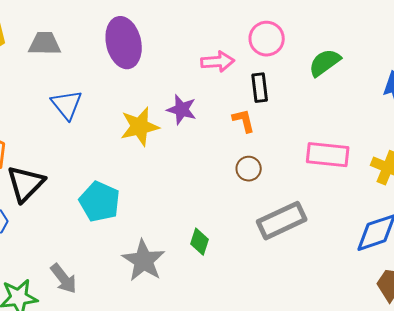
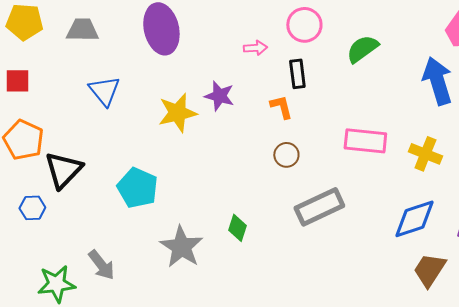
pink arrow: (218, 62) -> (255, 48), size x0.7

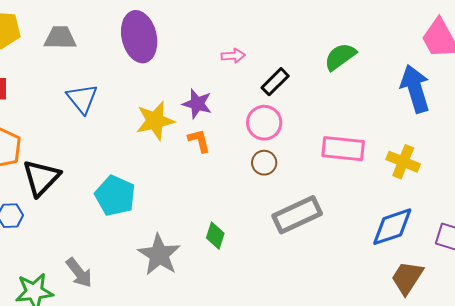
pink circle: (304, 25) -> (264, 123), moved
black rectangle: (297, 74) -> (275, 82), turned 52
orange L-shape: (281, 107) -> (199, 141), moved

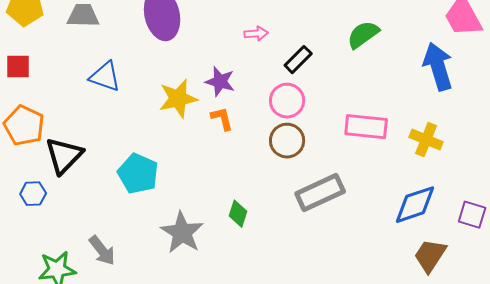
blue triangle: (82, 99) -> (105, 77), turned -32
brown circle: (264, 163) -> (287, 141), size x1.4

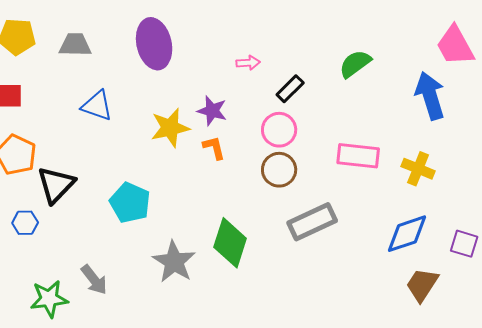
green diamond: (238, 214) -> (230, 243), size x1.8

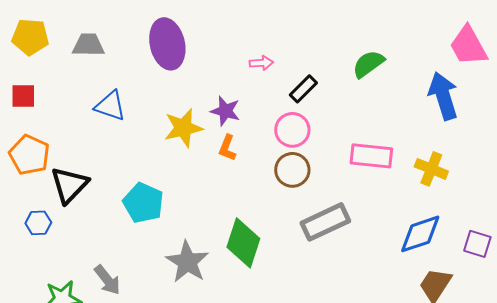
orange L-shape: (214, 148) -> (227, 148), turned -144

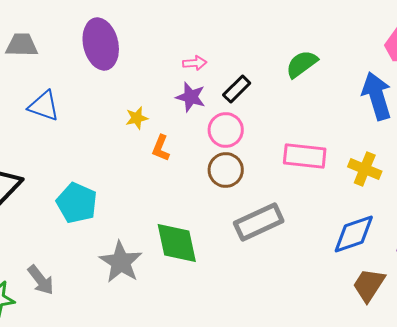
purple star: (225, 111) -> (191, 97), moved
yellow star: (183, 128) -> (137, 118), moved, size x0.6
green diamond: (243, 243) -> (177, 243), turned -30

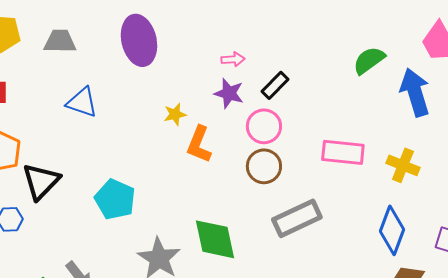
green semicircle: (302, 64) -> (369, 60), moved
orange L-shape: (161, 148) -> (199, 144), size x1.4
blue diamond: (354, 234) -> (392, 230), turned -51

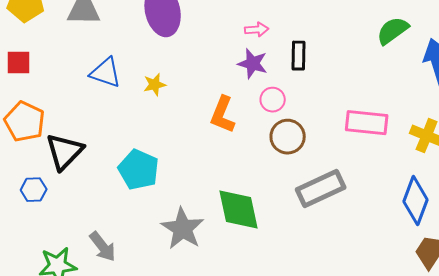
black rectangle: (275, 85) -> (299, 56), turned -44
yellow star: (175, 114) -> (155, 85), moved
pink circle: (264, 126) -> (273, 100), moved, size x0.7

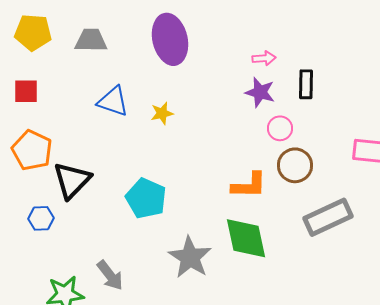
orange L-shape: (223, 115) -> (249, 185), moved, turned -111

